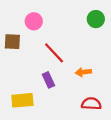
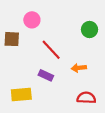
green circle: (96, 19) -> (90, 30), moved
purple rectangle: (48, 80) -> (46, 75), turned -40

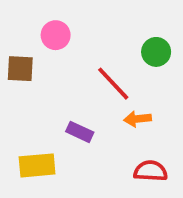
red line: (51, 50) -> (113, 84), moved

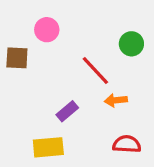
purple rectangle: (80, 132) -> (67, 111), turned -65
yellow rectangle: (37, 165) -> (48, 147), moved

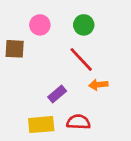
green circle: (131, 44) -> (84, 25), moved
red semicircle: (127, 144) -> (78, 122), moved

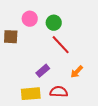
green circle: (84, 25) -> (54, 23), moved
orange arrow: (98, 85) -> (77, 72), moved, turned -40

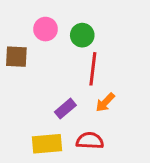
red line: (61, 45) -> (93, 69), turned 50
orange arrow: (77, 72) -> (105, 102), moved

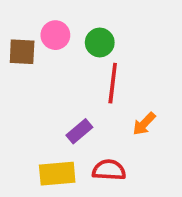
brown square: (16, 57) -> (22, 52), moved
orange arrow: (105, 102) -> (144, 124), moved

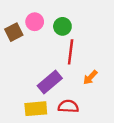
brown square: (22, 52) -> (14, 32), turned -30
purple rectangle: (79, 131) -> (50, 82), size x1.5

